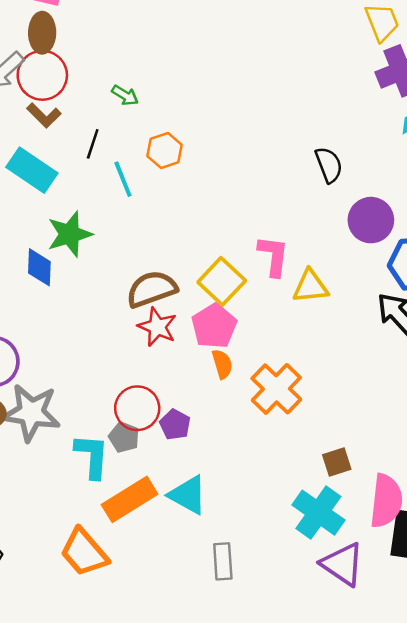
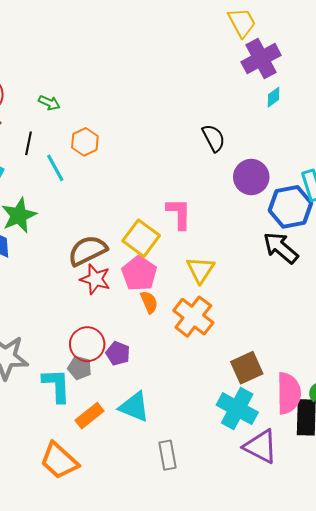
yellow triangle: (310, 286) -> (200, 270), moved, turned -44
brown square: (337, 462) -> (247, 368), size x1.4
orange rectangle: (130, 499) -> (90, 416), size x0.7

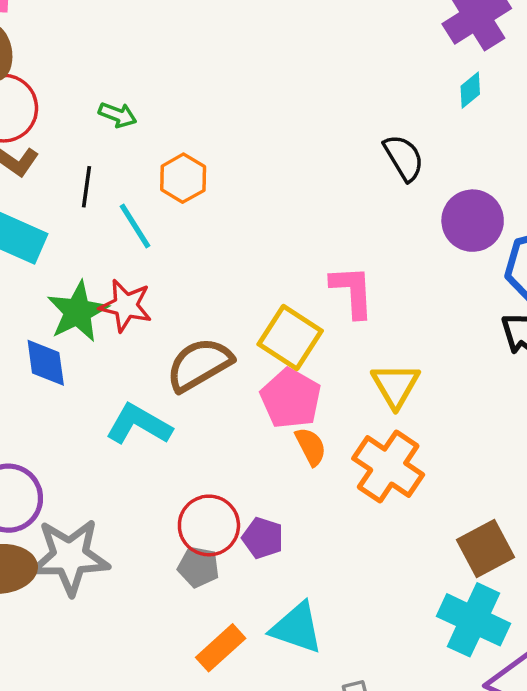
cyan diamond: (274, 97) -> (470, 90), moved
red star: (95, 279) -> (126, 306), moved
cyan L-shape: (56, 385) -> (139, 424), moved, turned -54

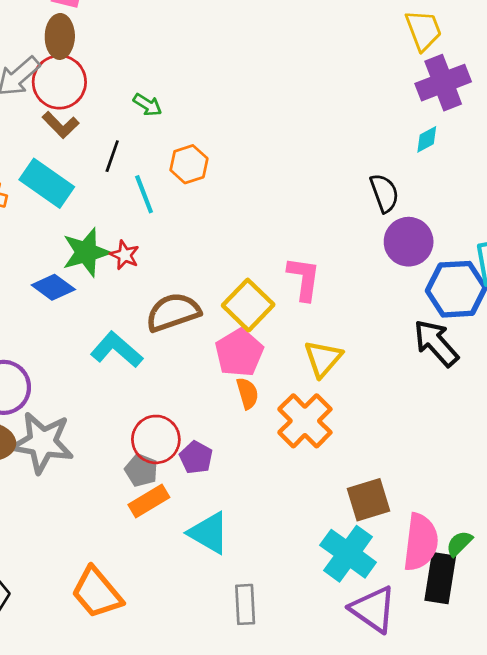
black semicircle: (404, 158) -> (384, 193), moved
red star: (126, 306) -> (125, 255), size x0.7
blue diamond: (46, 363) -> (53, 287), turned -57
orange rectangle: (221, 648) -> (149, 501), moved

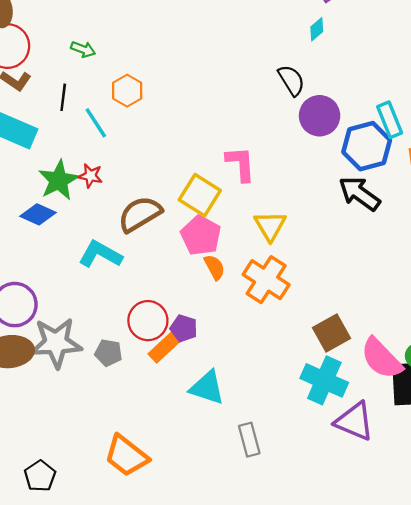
gray pentagon: (141, 470) -> (108, 353), moved
orange rectangle: (149, 501) -> (164, 347), moved
pink semicircle: (421, 542) -> (381, 358), turned 141

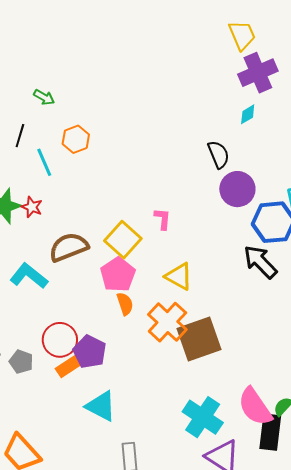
pink L-shape: (241, 164) -> (163, 219), size x0.7
yellow triangle: (270, 226) -> (179, 276), turned -40
purple pentagon: (184, 328) -> (90, 352), size x1.4
brown square: (332, 333) -> (199, 339), moved, size x1.4

